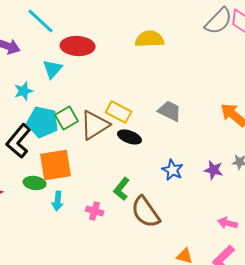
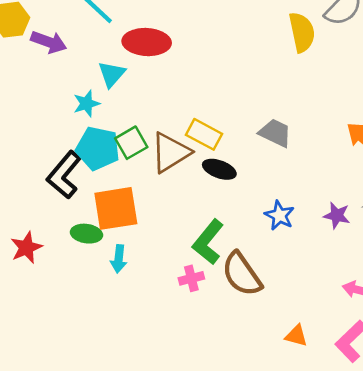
yellow semicircle: (150, 39) -> (302, 32), moved, turned 80
cyan star: (24, 91) -> (86, 104), moved
green L-shape: (122, 189) -> (208, 242), size x1.4
pink cross: (95, 211) -> (191, 278), moved, turned -30

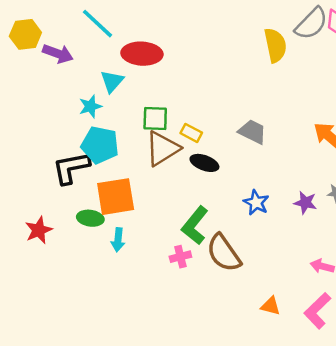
yellow rectangle: (204, 134) -> (191, 133), size x0.7
green square: (131, 143) -> (155, 118), moved, turned 32
black L-shape: (64, 175) -> (71, 168), turned 39

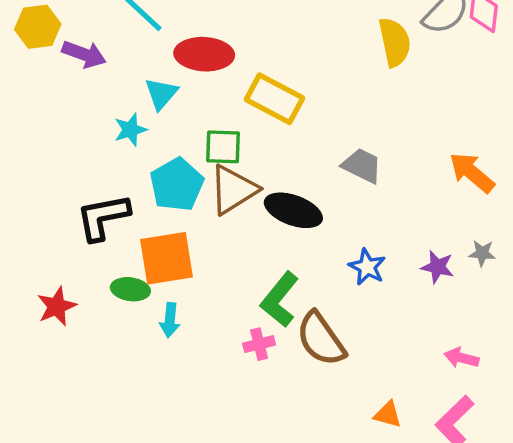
yellow rectangle: (191, 133) -> (274, 99), moved, size x1.8
cyan pentagon: (100, 145) -> (177, 185), moved, turned 30
black ellipse: (204, 163) -> (293, 210), size x1.4

